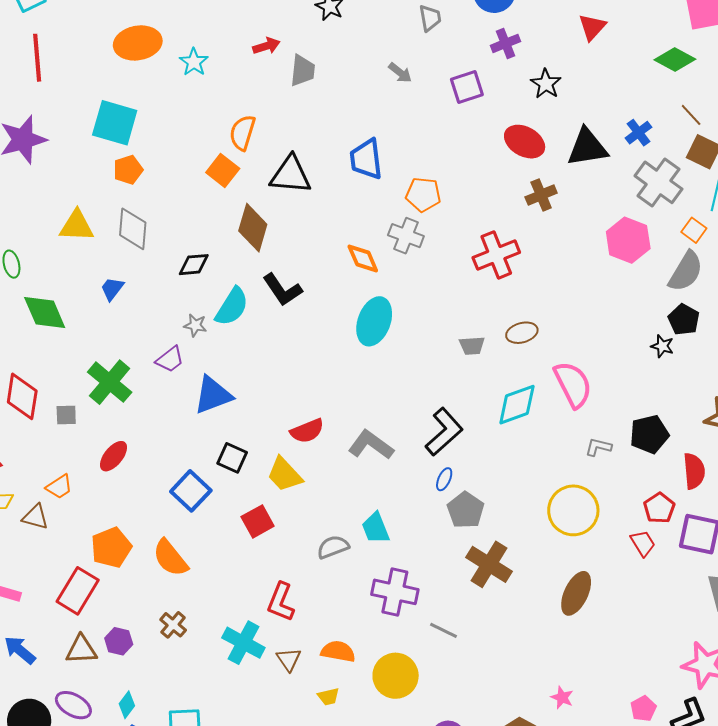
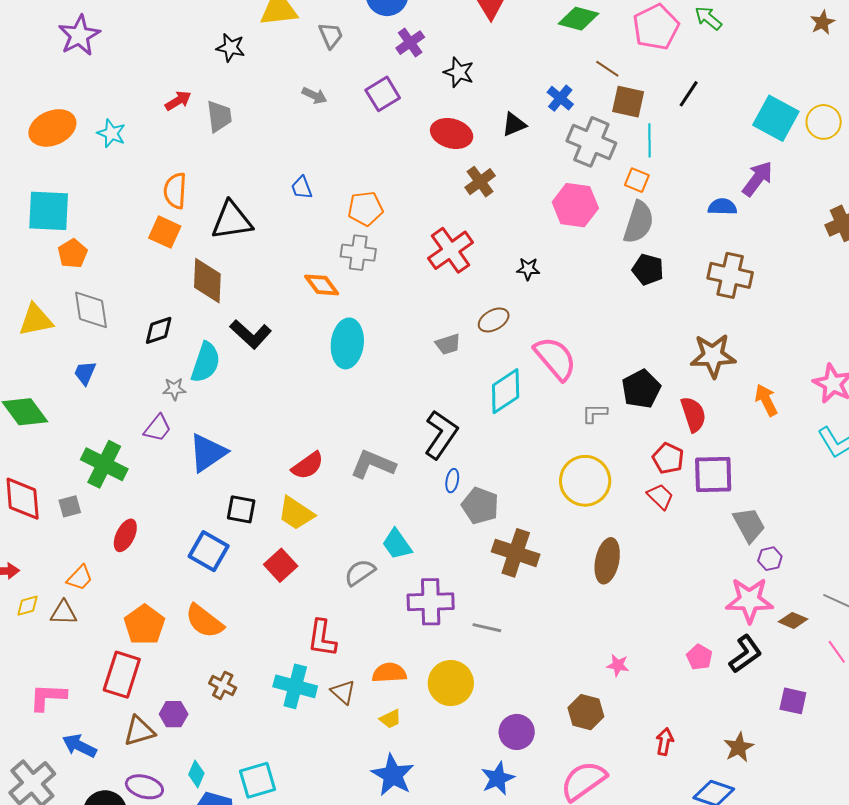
black triangle: (587, 147) -> (514, 124), size x0.6
blue trapezoid: (366, 159) -> (302, 188), size x0.6
black star: (662, 346) -> (528, 269), moved

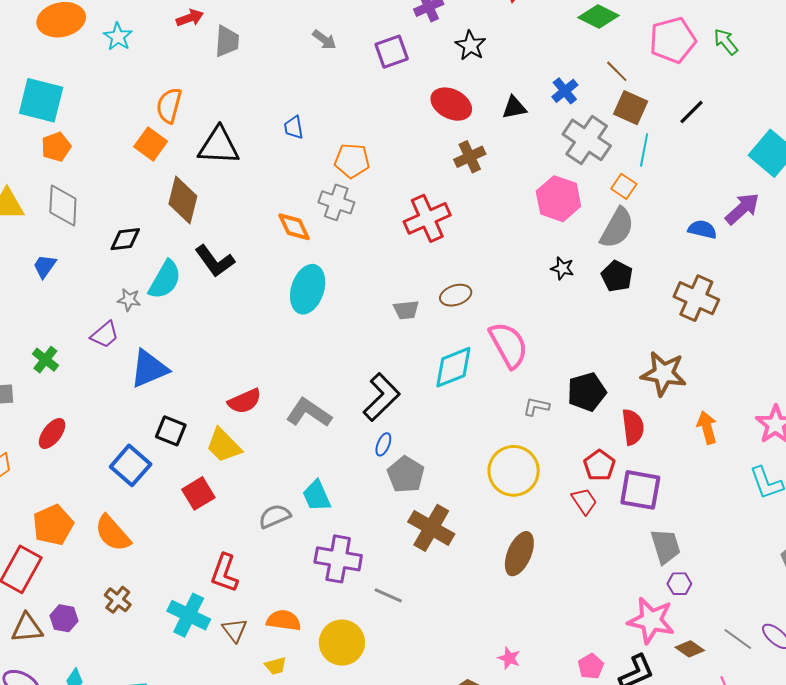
black star: (528, 269) -> (562, 268), moved
green cross: (104, 464) -> (45, 360), size x0.6

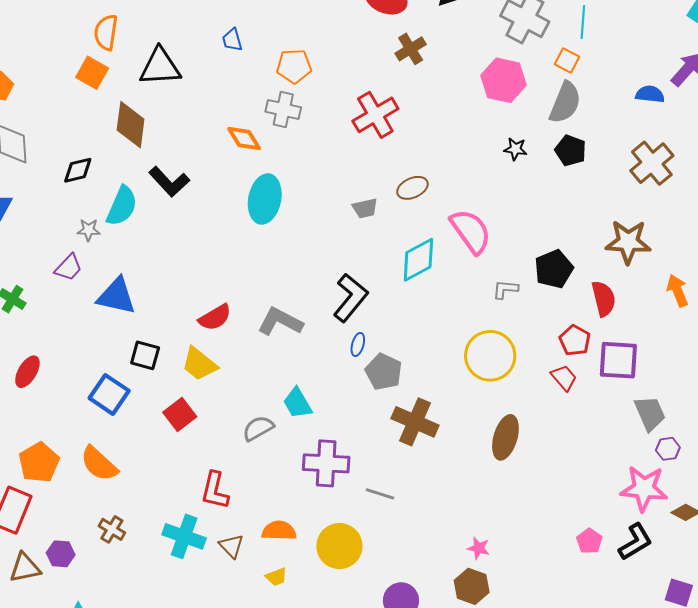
brown cross: (696, 298) -> (652, 163), turned 33
blue triangle: (149, 369) -> (116, 296), turned 42
pink star: (509, 658) -> (479, 548), moved

